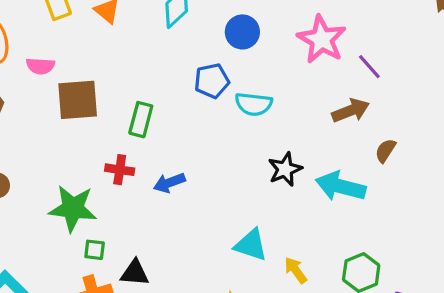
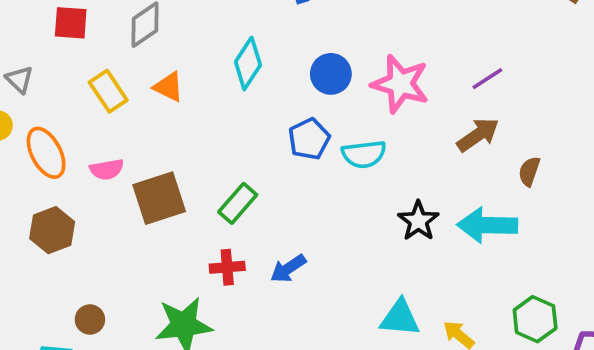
pink star: (322, 39) -> (400, 84), moved
purple line: (369, 67) -> (487, 79), turned -68
green rectangle: (141, 120) -> (238, 203), turned 40

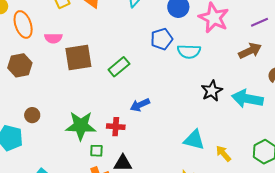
red cross: (227, 267) -> (116, 127), moved

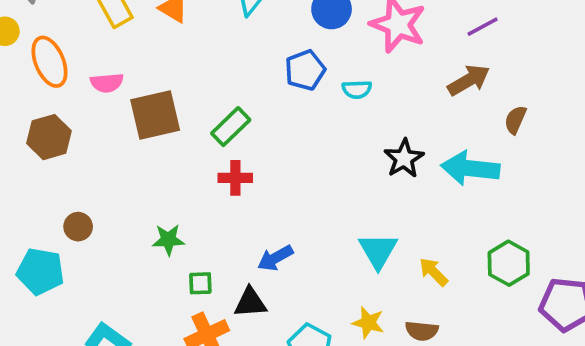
cyan semicircle: (189, 51) -> (357, 89), size x0.7
blue arrow: (140, 105) -> (275, 258), moved
green star: (81, 126) -> (168, 240), size x0.6
red cross: (116, 127) -> (235, 178), moved
cyan triangle: (194, 140) -> (378, 251), turned 50

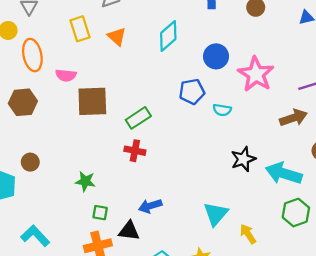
green hexagon: (509, 263) -> (296, 213), moved

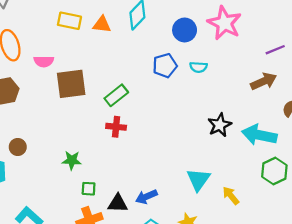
yellow rectangle: (80, 29) -> (69, 21), moved, turned -55
orange triangle: (117, 37) -> (102, 24), moved, turned -30
pink star: (256, 74) -> (224, 23), moved
cyan semicircle: (222, 110) -> (198, 67), moved
blue arrow: (150, 206) -> (146, 197), moved

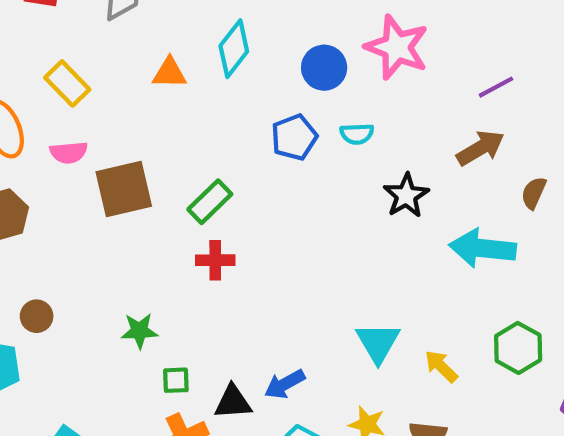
yellow rectangle: (69, 21) -> (67, 83), moved, turned 40
black star: (220, 125) -> (406, 196), moved
green hexagon: (274, 171) -> (518, 348), moved

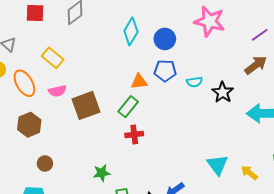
blue circle: (324, 68) -> (165, 39), moved
orange triangle: (169, 73) -> (139, 82), moved
cyan semicircle: (357, 134) -> (194, 82), moved
blue pentagon: (294, 137) -> (165, 71), turned 30
brown circle: (37, 316) -> (45, 163), moved

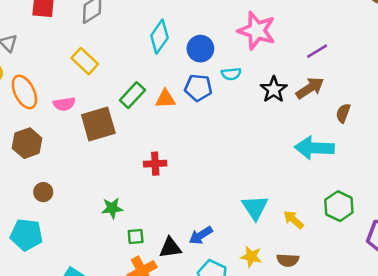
yellow rectangle: (53, 58) -> (85, 61), moved
cyan semicircle: (194, 82) -> (231, 74), moved
black star: (223, 92) -> (274, 89), moved
green rectangle: (128, 107) -> (132, 95), moved

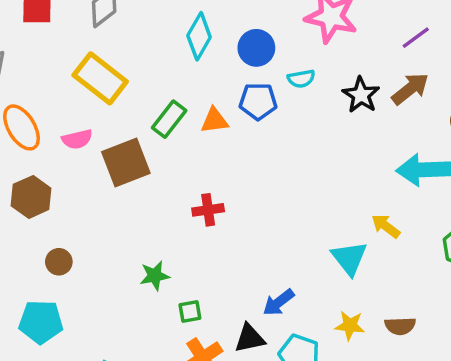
yellow rectangle: (85, 61) -> (100, 78), size x1.4
yellow arrow: (294, 220) -> (386, 226), moved
black triangle: (170, 248) -> (250, 338), moved

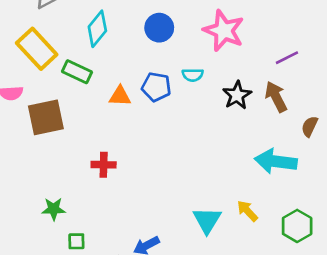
cyan diamond: (199, 36) -> (97, 29), moved
blue circle: (256, 48) -> (159, 28), moved
brown arrow: (410, 89) -> (276, 97), turned -88
green rectangle: (169, 119) -> (77, 72), moved, turned 68
yellow arrow: (386, 226) -> (247, 211), moved

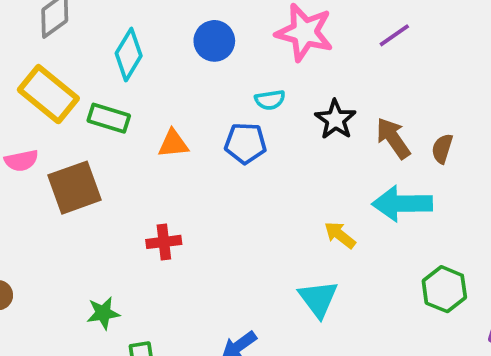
purple line: (287, 58) -> (394, 35), moved
blue pentagon: (156, 87) -> (245, 143), moved
brown arrow: (276, 97) -> (393, 138), moved
yellow arrow: (247, 211) -> (340, 235), moved

